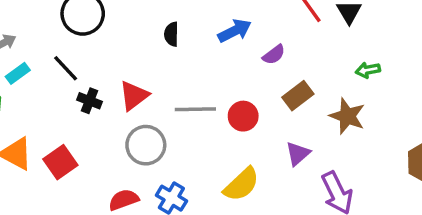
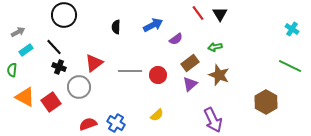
green arrow: (368, 70) -> (215, 47), moved
black cross: (89, 101) -> (59, 67), moved
gray circle: (146, 145) -> (79, 87), moved
purple triangle: (298, 154) -> (190, 84), moved
yellow semicircle: (241, 184) -> (157, 115), size x0.6

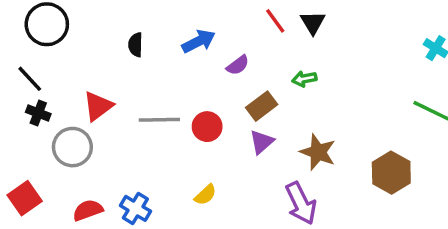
brown star: (219, 75) -> (318, 152), moved
red square: (51, 102) -> (25, 198), moved

